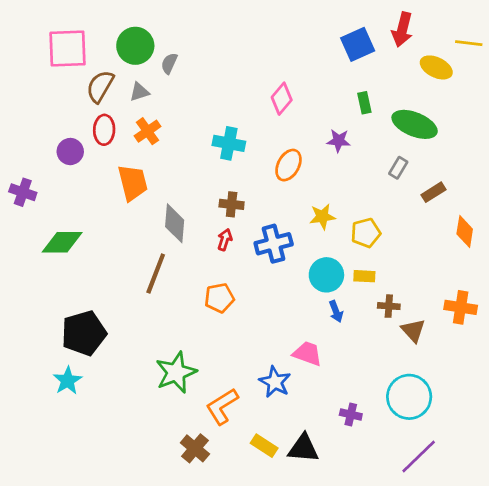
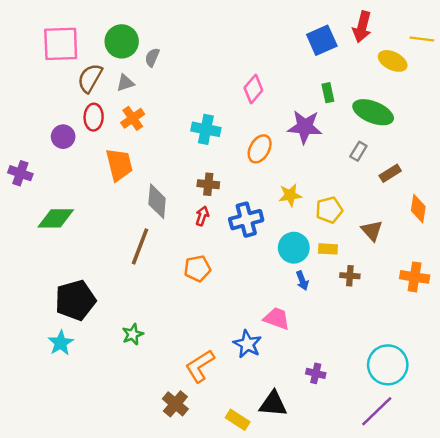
purple star: (339, 141) -> (305, 127), size x1.6
brown triangle: (413, 330) -> (372, 231), moved
green star: (176, 372) -> (133, 334), moved, size x0.6
cyan circle: (409, 397) -> (388, 365), moved
yellow rectangle: (264, 446) -> (238, 420), moved

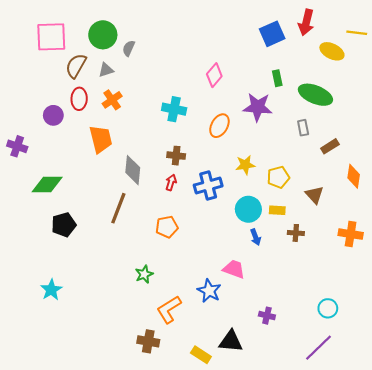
gray rectangle: (358, 151) -> (303, 128), turned -42
black pentagon: (75, 300) -> (64, 225), moved, size x0.7
green star: (133, 334) -> (144, 274), moved
cyan circle: (388, 365) -> (328, 308), size x0.6
brown cross: (175, 404) -> (148, 341), turned -30

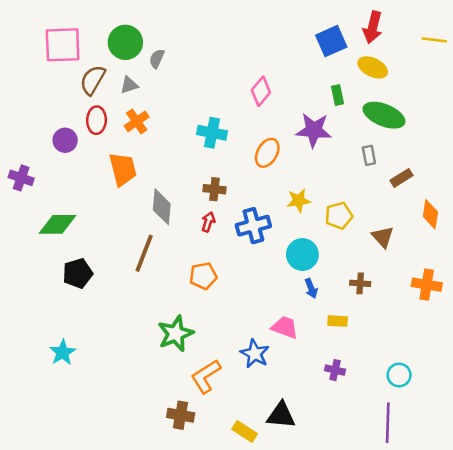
yellow ellipse: (332, 51) -> (373, 67), moved
yellow rectangle: (277, 210) -> (338, 321), moved
green star: (144, 274) -> (176, 334), size x1.6
purple cross: (267, 316) -> (335, 370), moved
purple line: (319, 348) -> (388, 423), turned -44

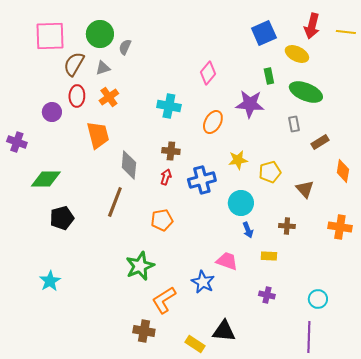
red arrow: (373, 27) -> (312, 26), moved

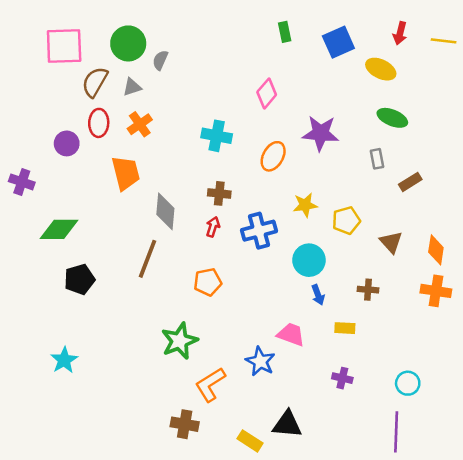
red arrow: (312, 26) -> (400, 33), size x0.7
green rectangle: (269, 76) -> (285, 32), moved
green ellipse: (306, 92) -> (392, 118), size x0.7
orange diamond: (343, 171) -> (436, 250), moved

